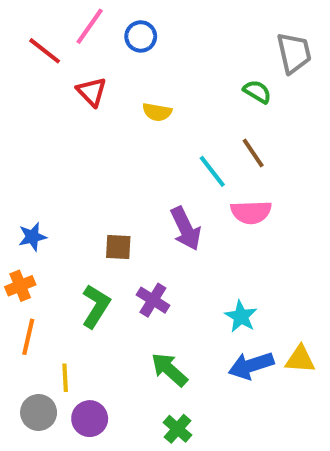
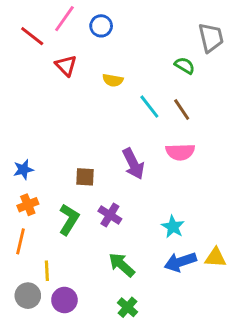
cyan line: (212, 171) -> (149, 107), moved
orange cross: (20, 286) -> (28, 205), moved

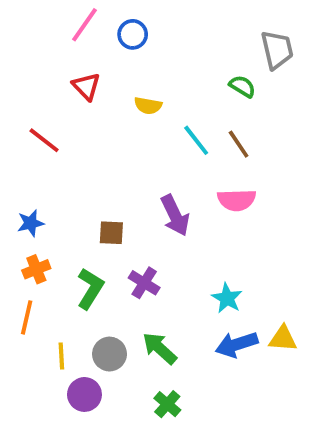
red line: (32, 36) -> (44, 140), moved
gray circle: (28, 296) -> (110, 354), moved

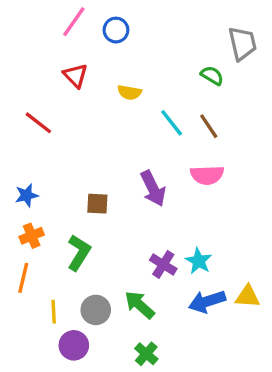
purple cross: (144, 283) -> (163, 264), moved

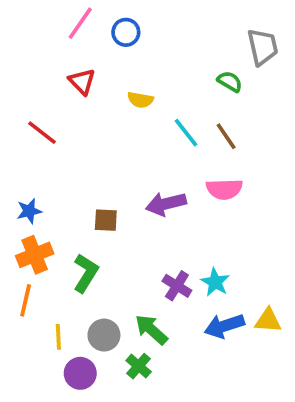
purple arrow: (153, 189) -> (166, 204), turned 102
orange cross: (32, 236) -> (35, 255), size x1.4
green cross: (146, 354) -> (139, 366), moved

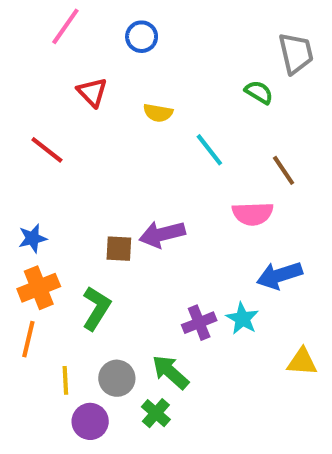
pink line: (80, 23) -> (65, 26), moved
brown line: (226, 136) -> (284, 170), moved
purple arrow: (166, 204) -> (162, 234), moved
purple cross: (177, 286) -> (199, 323), turned 36
blue arrow: (224, 326) -> (279, 275), moved

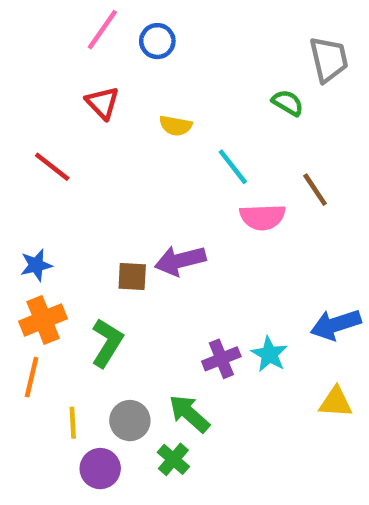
pink line: (65, 26) -> (102, 30), moved
pink semicircle: (253, 214) -> (263, 217), moved
blue arrow: (279, 275) -> (336, 325), moved

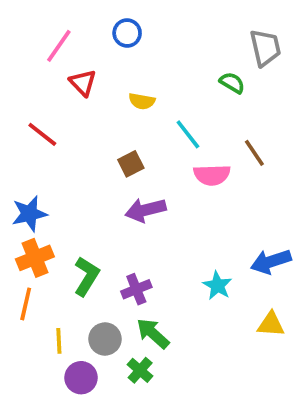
pink line: (102, 30) -> (59, 46), moved
blue star: (36, 265) -> (29, 214), size x1.4
brown square: (132, 277) -> (131, 164), moved, turned -30
purple cross: (221, 359) -> (136, 289), moved

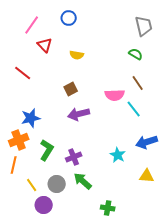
green semicircle: (232, 83) -> (136, 54), moved
cyan line: (188, 134) -> (134, 109), moved
blue star: (29, 214) -> (31, 118), moved
yellow line: (59, 341) -> (32, 185), turned -32
green cross: (140, 370) -> (108, 208), moved, turned -32

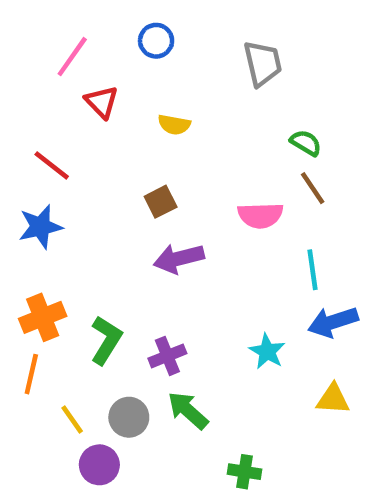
gray trapezoid: (144, 26) -> (263, 63), moved
green semicircle: (136, 54) -> (306, 143), moved
cyan line: (134, 109) -> (313, 270), moved, turned 30
blue star: (31, 118) -> (40, 227), moved

